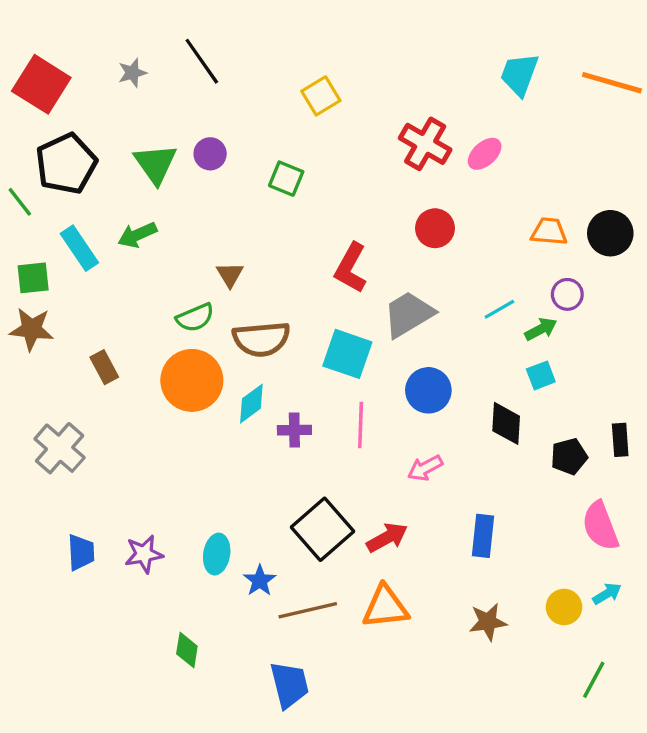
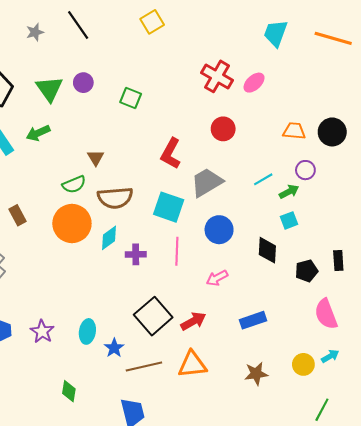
yellow square: (321, 96) -> (152, 22), moved
blue rectangle: (483, 536) -> (253, 320), turned 65
purple star: (144, 554) -> (42, 331), turned -30

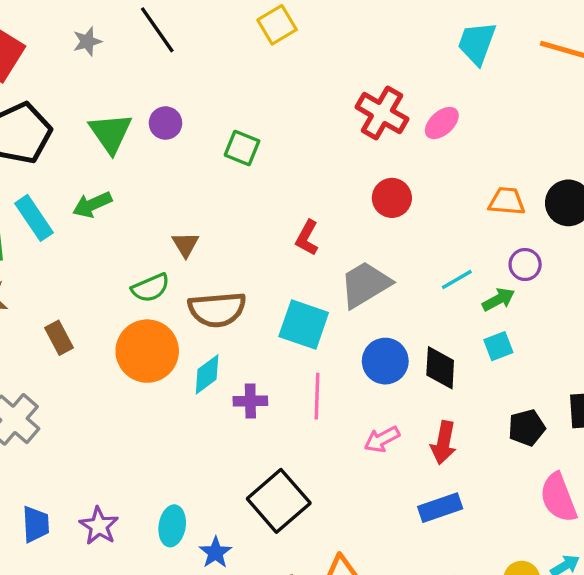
red L-shape: (171, 154) -> (307, 238), size x0.7
black diamond: (267, 250) -> (440, 368), moved
red arrow: (193, 321) -> (444, 443), moved, turned 130

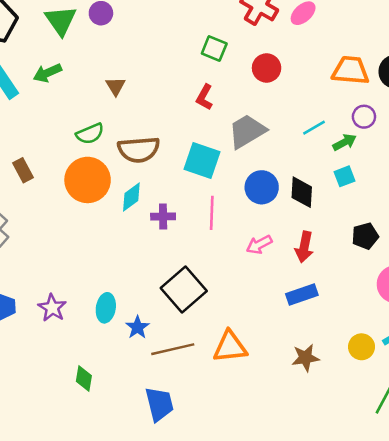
green square: (242, 148) -> (214, 48), moved
orange trapezoid: (507, 201) -> (351, 70), size x1.4
brown triangle: (185, 245) -> (116, 86), moved

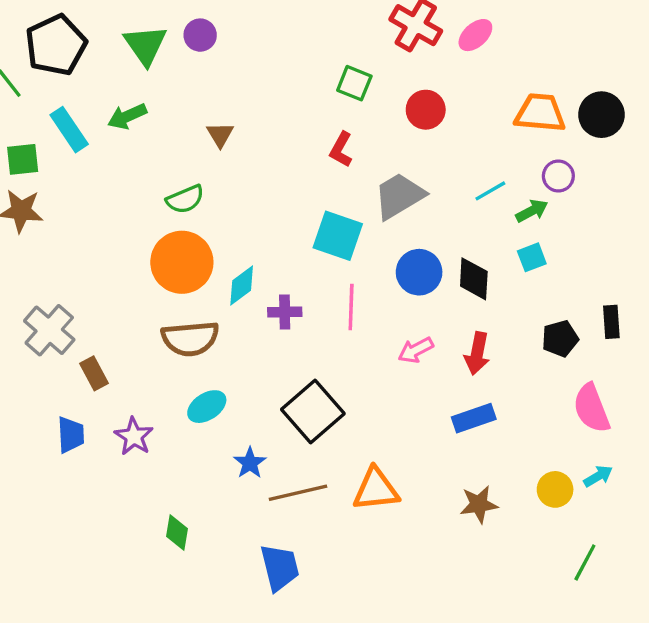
brown semicircle: (139, 150) -> (190, 339), moved
brown rectangle: (23, 170) -> (94, 373), moved
cyan ellipse: (106, 308) -> (207, 407), moved, turned 48

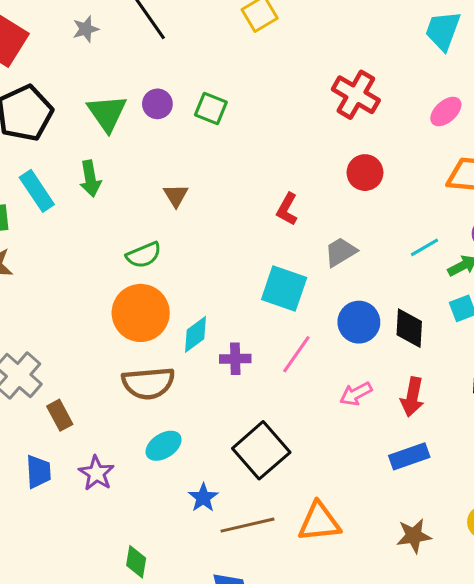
pink ellipse: (475, 35) -> (446, 112), moved
green square: (354, 83) -> (211, 108), moved
green arrow: (127, 116) -> (90, 179), turned -76
gray trapezoid: (399, 196) -> (341, 252), size x0.7
pink line: (351, 307) -> (296, 354), turned 33

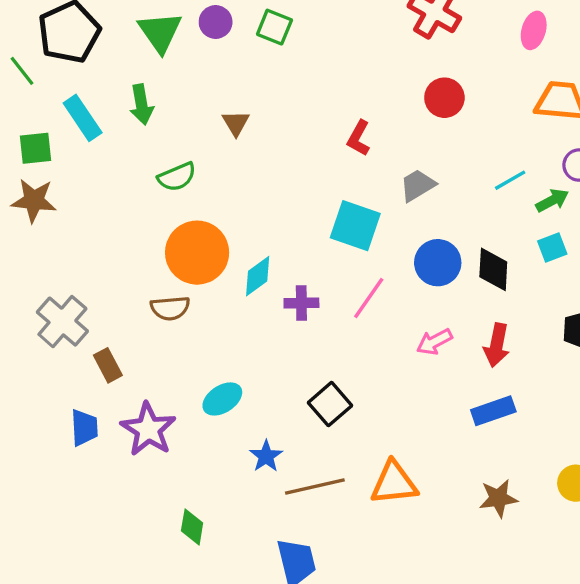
pink ellipse: (446, 112) -> (534, 30), turned -32
green semicircle: (144, 255) -> (177, 177), moved
brown semicircle: (148, 383) -> (170, 308), moved, size x0.7
black square: (261, 450) -> (330, 404), size x0.7
purple star: (96, 473) -> (148, 429), size x1.4

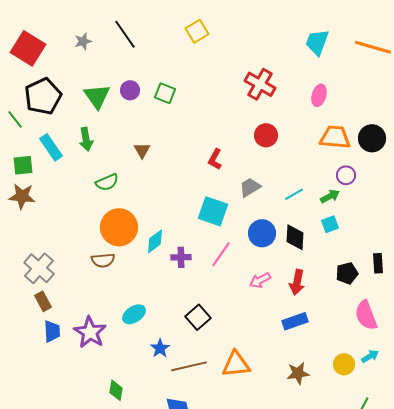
cyan line: (510, 180) -> (294, 194), moved
brown rectangle: (108, 365) -> (43, 301), moved

